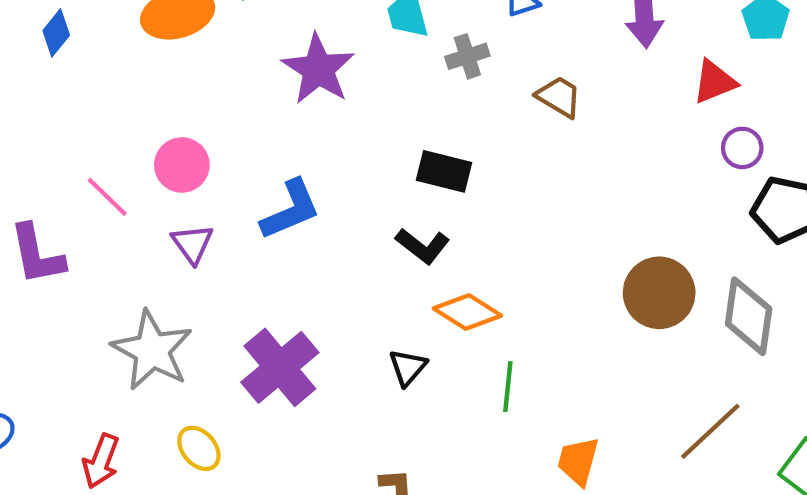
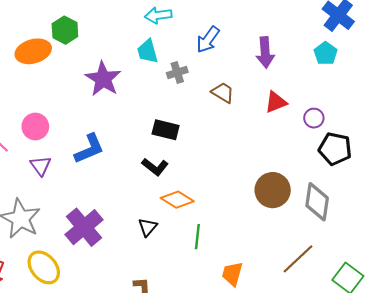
red triangle: (715, 82) -> (276, 102), moved
yellow ellipse: (199, 448) -> (44, 267), size x1.5

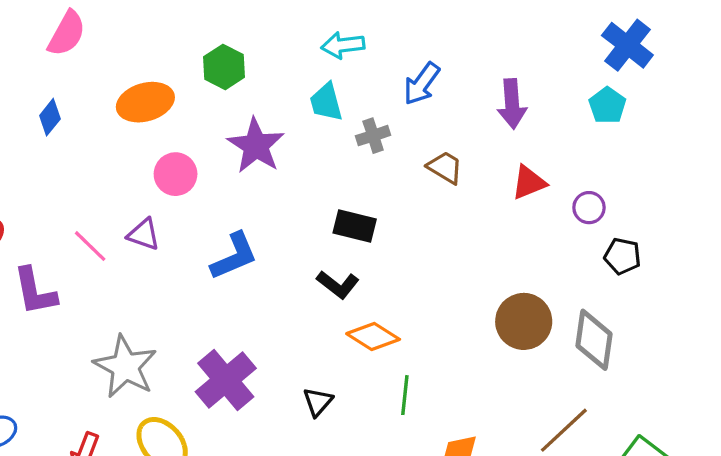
green hexagon: (65, 30) -> (224, 67), moved
pink circle: (35, 127) -> (176, 174), moved
black pentagon: (335, 149) -> (622, 256), size x0.7
purple triangle: (41, 166) -> (144, 234), moved, turned -35
black triangle: (148, 227) -> (318, 402), moved

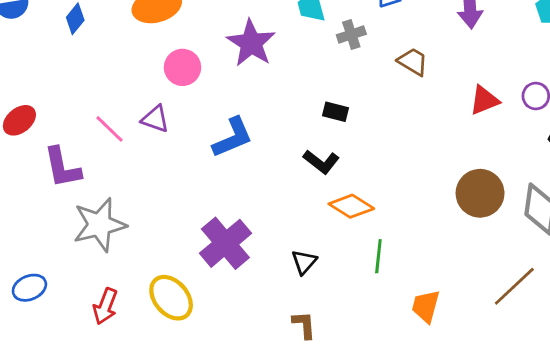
red triangle: (529, 182) -> (484, 100), moved
black rectangle: (355, 226) -> (336, 112), size x0.7
gray star: (125, 367) -> (100, 225), moved, turned 30

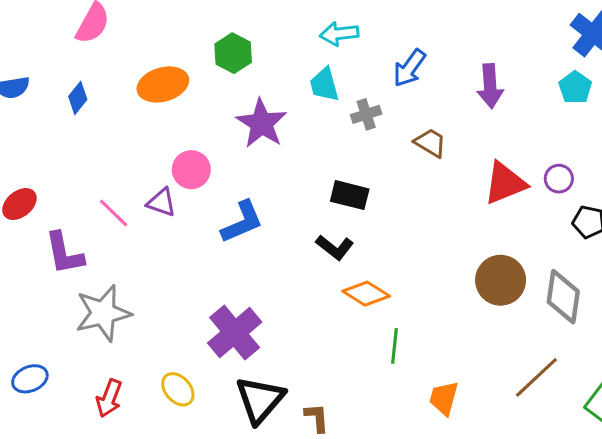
pink circle: (182, 67) -> (191, 170), moved
red triangle: (484, 100) -> (505, 183), size x1.4
black rectangle: (336, 112) -> (350, 195), size x1.4
black triangle: (304, 262) -> (260, 400), moved, size x1.8
yellow ellipse: (171, 298) -> (178, 389), size x0.7

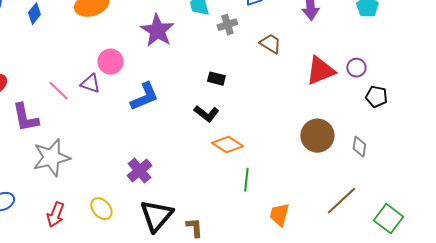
black rectangle: (350, 195) -> (216, 79), size x0.7
gray diamond: (563, 297) -> (359, 147), size x0.6
purple cross: (235, 333) -> (139, 171), size x0.7

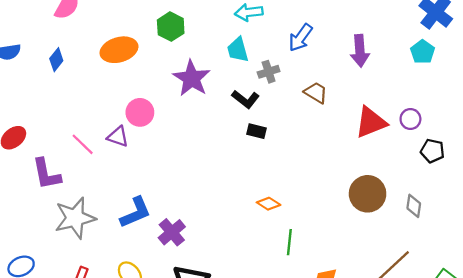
blue L-shape: (144, 97) -> (135, 212), moved
black L-shape: (206, 114) -> (245, 99), moved
orange diamond: (227, 145) -> (269, 204), size x0.7

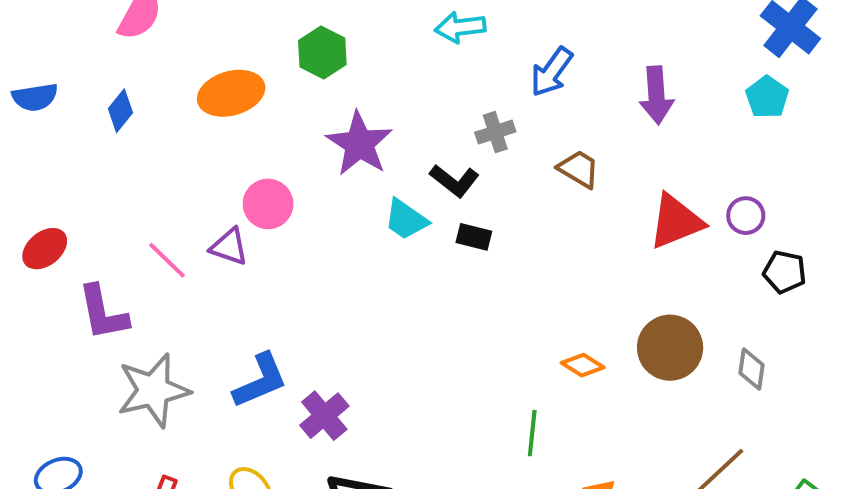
cyan trapezoid: (238, 50) -> (406, 219), moved, turned -40
orange diamond: (269, 204) -> (583, 365), moved

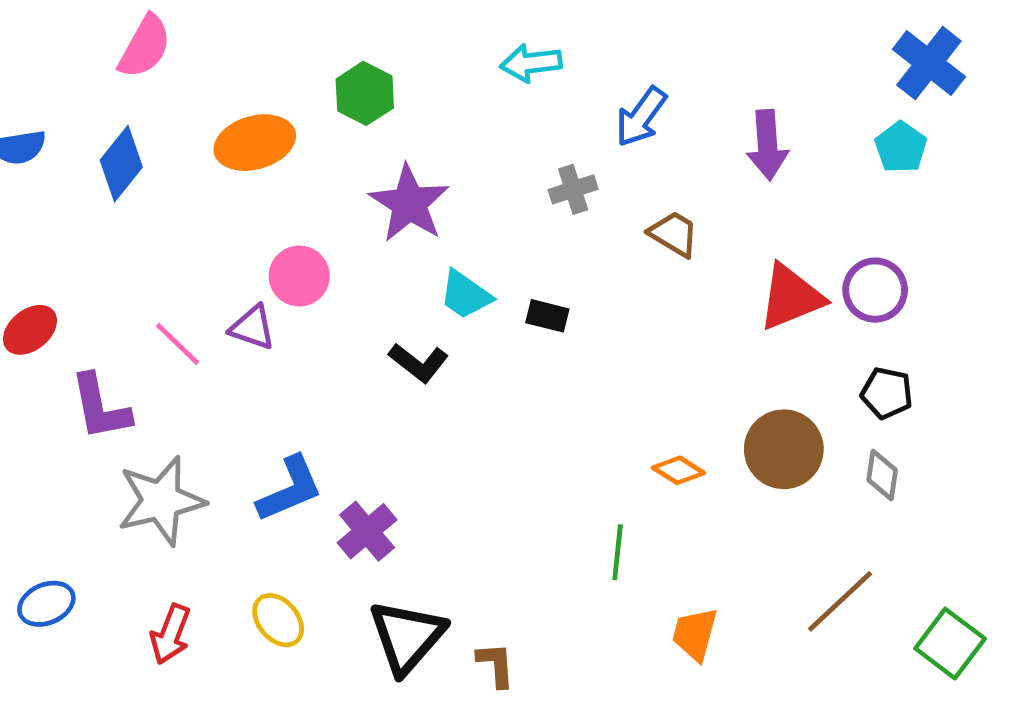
blue diamond: (120, 111) -> (121, 164), size x1.4
black L-shape: (454, 181) -> (419, 363), moved
purple circle: (746, 216) -> (875, 290), size x1.4
black pentagon: (785, 272) -> (887, 393), moved

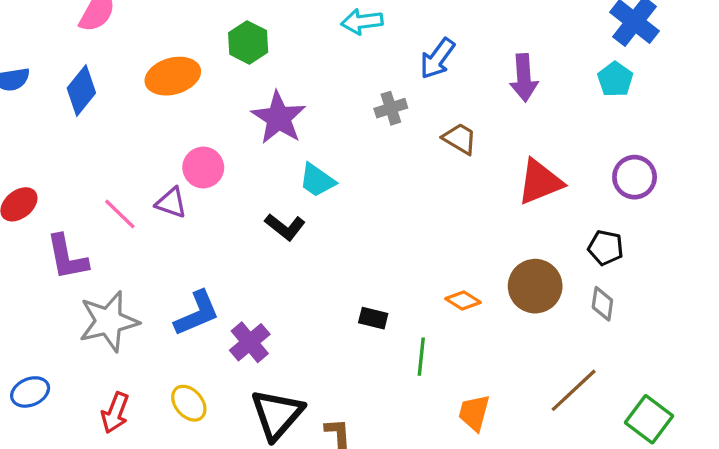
purple circle: (875, 290) -> (635, 177), moved
black rectangle: (547, 316) -> (373, 318), moved

